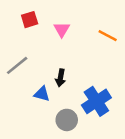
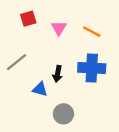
orange line: (108, 36) -> (92, 32), moved
blue cross: (96, 101) -> (92, 68), moved, turned 36

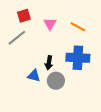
gray line: (16, 62) -> (17, 38), moved
gray circle: (63, 114) -> (56, 81), moved

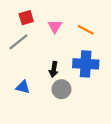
blue triangle: (34, 76) -> (23, 87), moved

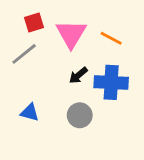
pink triangle: (55, 26) -> (71, 34), size x1.6
black arrow: (54, 69) -> (78, 75), moved, turned 40

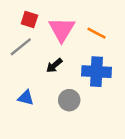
red square: (34, 22) -> (29, 20), turned 35
black arrow: (78, 75) -> (54, 65), moved

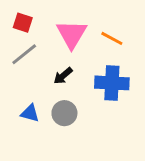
red square: (29, 20) -> (23, 23), moved
gray circle: (69, 100) -> (64, 113), moved

